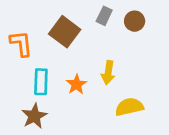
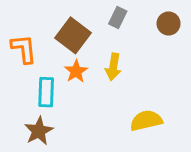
brown circle: (135, 21) -> (169, 23), moved
yellow arrow: (108, 73) -> (113, 67), moved
orange star: (77, 84) -> (76, 71), moved

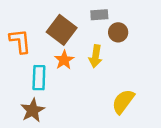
gray rectangle: (118, 18) -> (99, 15), turned 60
brown circle: (169, 23) -> (118, 32), moved
yellow semicircle: (146, 121) -> (123, 101), turned -40

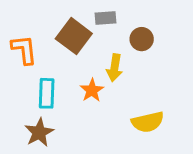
gray rectangle: (99, 15) -> (105, 18), moved
orange star: (64, 60) -> (92, 90), moved
yellow semicircle: (123, 101) -> (148, 122), turned -140

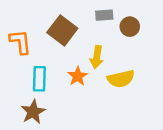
gray rectangle: (105, 18) -> (104, 15), moved
brown circle: (142, 39) -> (130, 27), moved
yellow semicircle: (148, 122) -> (121, 79), moved

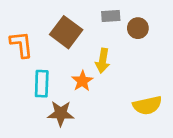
yellow semicircle: (121, 79) -> (147, 105), moved
brown star: (33, 112) -> (61, 113), moved, turned 30

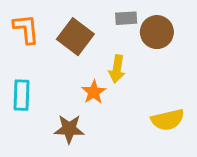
brown circle: (138, 28) -> (157, 32), size x1.4
orange L-shape: (21, 44) -> (26, 29), moved
cyan rectangle: (42, 84) -> (21, 95), moved

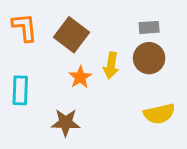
gray rectangle: (126, 18) -> (149, 27), moved
brown circle: (157, 32) -> (149, 58), moved
orange star: (94, 92) -> (80, 77), moved

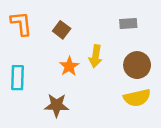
brown square: (71, 35) -> (62, 30), size x0.6
brown circle: (149, 58) -> (137, 65), moved

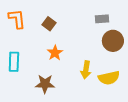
yellow arrow: (96, 56) -> (86, 70), moved
brown circle: (137, 65) -> (113, 41), moved

